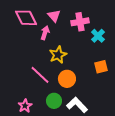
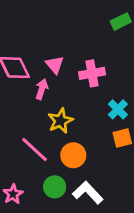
cyan cross: (98, 36) -> (118, 109), moved

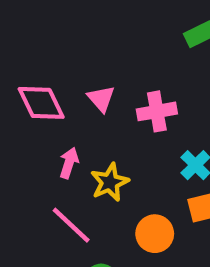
pink arrow: (42, 89) -> (69, 163), moved
orange circle: (73, 155) -> (155, 234), moved

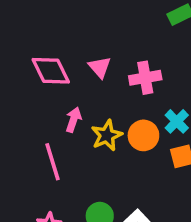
pink line: (71, 225) -> (52, 162), moved, turned 30
orange circle: (155, 234) -> (143, 135), moved

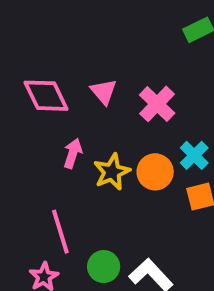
pink cross: (145, 78) -> (157, 104), turned -36
pink line: (52, 162) -> (60, 232), moved

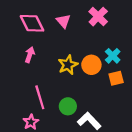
pink cross: (157, 104) -> (98, 17), moved
pink arrow: (73, 153) -> (30, 55), moved
green circle: (104, 267) -> (68, 106), moved

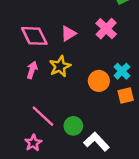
pink triangle: (63, 21) -> (68, 34), turned 40
yellow star: (68, 65) -> (60, 66), moved
pink line: (40, 97) -> (43, 116), turned -30

